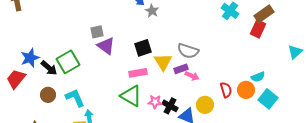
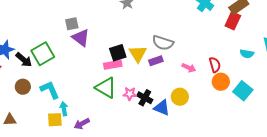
black square: (143, 48) -> (118, 53), moved
pink arrow: (192, 76) -> (189, 68), moved
cyan semicircle: (258, 77) -> (247, 54), moved, turned 32
red semicircle: (226, 90) -> (215, 65), moved

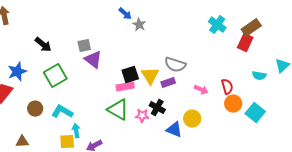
black arrow: (24, 60) -> (43, 45), moved
cyan L-shape: (50, 90) -> (62, 112), turned -35
black cross: (145, 98) -> (157, 108), moved

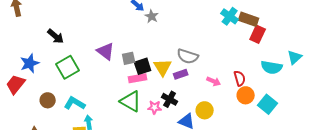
brown rectangle: (251, 28) -> (249, 19), moved, turned 54
gray square: (84, 46) -> (129, 58), moved
cyan semicircle: (259, 76) -> (272, 67), size x1.5

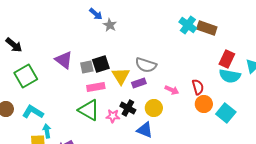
red rectangle: (258, 34) -> (227, 59), moved
black square: (143, 66) -> (101, 64), moved
yellow circle: (205, 110) -> (154, 108), moved

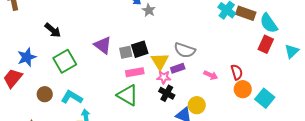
cyan semicircle: (230, 76) -> (269, 23), moved, turned 45
yellow circle: (154, 108) -> (197, 105), moved
pink star: (113, 116) -> (164, 77), moved

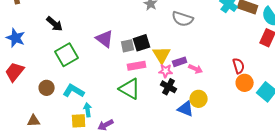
gray semicircle: (185, 50) -> (183, 19), moved
blue star: (27, 57) -> (16, 38), moved, turned -30
pink arrow: (211, 75) -> (196, 69), moved

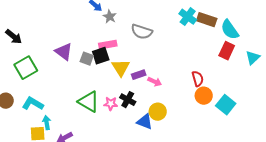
gray square: (128, 46) -> (87, 59), turned 32
pink rectangle: (137, 66) -> (108, 45), moved
pink star: (166, 71) -> (111, 104), moved

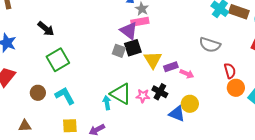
gray semicircle: (142, 32) -> (210, 45), moved
pink rectangle: (108, 45) -> (140, 22), moved
purple triangle: (64, 52) -> (129, 31), moved
cyan L-shape: (33, 104) -> (65, 96), turned 30
cyan arrow: (47, 123) -> (107, 103), moved

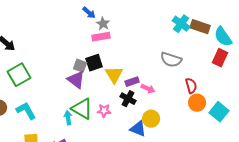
purple triangle: (129, 31) -> (76, 80), moved
black cross: (160, 92) -> (128, 99), moved

